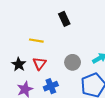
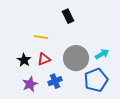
gray circle: (73, 62) -> (76, 58), size x1.6
red triangle: (39, 63) -> (44, 59), turned 32

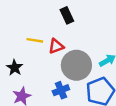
red triangle: (44, 59) -> (56, 46), moved
blue cross: (55, 81) -> (61, 90), moved

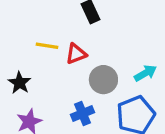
gray circle: (76, 65) -> (103, 80), size x0.7

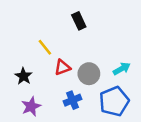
yellow line: (47, 46) -> (45, 47), turned 42
red triangle: (76, 54) -> (62, 67), moved

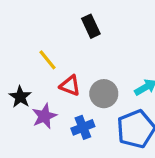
red triangle: (62, 67) -> (70, 86), turned 42
purple star: (31, 106) -> (44, 116), moved

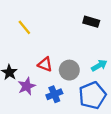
black rectangle: (91, 26) -> (91, 22), moved, turned -49
yellow line: (48, 60) -> (24, 27), moved

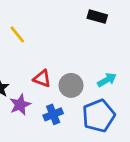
black rectangle: (91, 22) -> (97, 17), moved

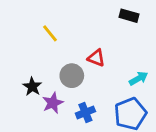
red triangle: (42, 79) -> (96, 58), moved
gray circle: (71, 85) -> (72, 76), moved

